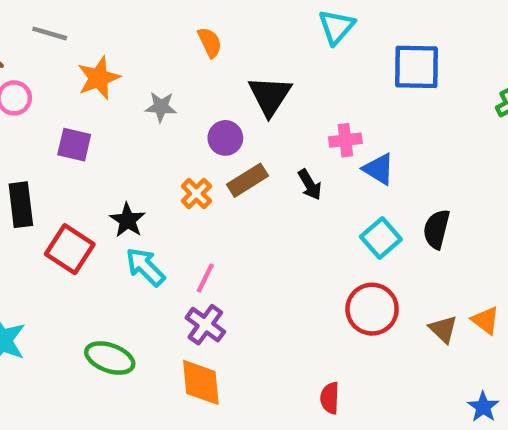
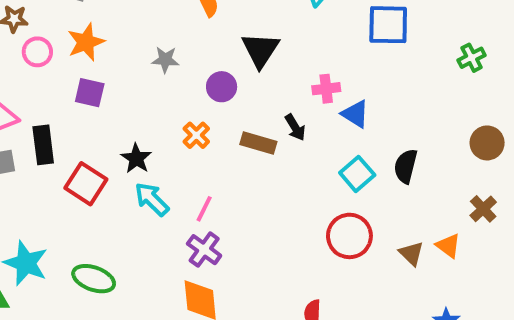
orange star: (99, 78) -> (86, 42), moved
brown rectangle: (248, 180) -> (258, 143), moved, turned 48
green ellipse: (110, 358) -> (94, 279), moved

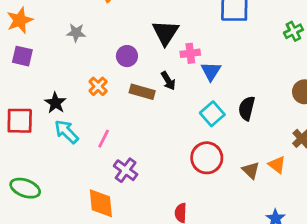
black triangle: (260, 50) -> (165, 33), moved
purple circle: (222, 87) -> (127, 56), moved
blue triangle: (355, 114) -> (211, 71), turned 30
red square: (86, 184) -> (20, 121), turned -32
purple cross: (204, 250) -> (126, 170), moved

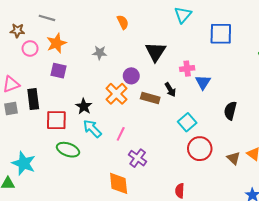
black triangle: (165, 33) -> (155, 52), moved
purple circle: (127, 56) -> (131, 76), moved
orange cross: (98, 86) -> (116, 94), size x1.5
cyan square: (212, 114) -> (187, 122), moved
green ellipse: (25, 188) -> (68, 150), moved

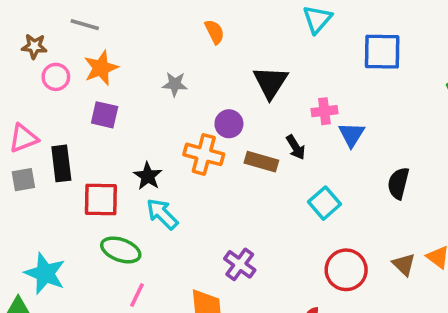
orange cross: (116, 94) -> (204, 154), turned -30
pink line: (121, 134) -> (137, 295), moved
red circle: (200, 149) -> (346, 270), moved

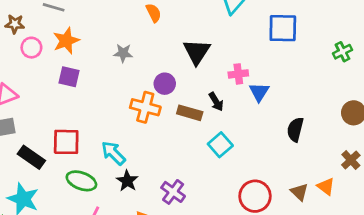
black rectangle: (61, 163) -> (31, 157), moved, turned -48
black star: (148, 176) -> (127, 181), moved
cyan square: (324, 203) -> (220, 145), moved

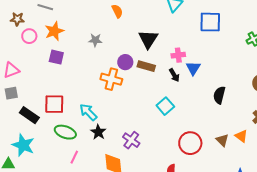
black arrow: (216, 102) -> (174, 75), moved
brown rectangle: (190, 113) -> (146, 66), moved

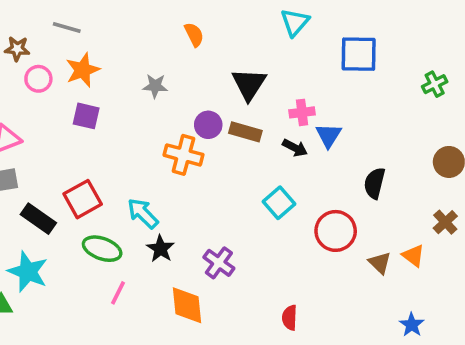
black arrow: (174, 75) -> (295, 148), turned -32
red square: (54, 104) -> (83, 199), turned -30
red circle: (190, 143) -> (336, 231), moved

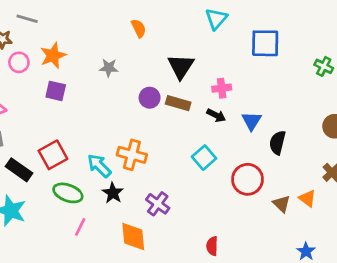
gray line: (67, 28) -> (27, 19), moved
green cross: (435, 84) -> (324, 66), turned -36
blue triangle: (329, 135) -> (252, 121), moved
orange cross: (183, 155) -> (132, 155), moved

